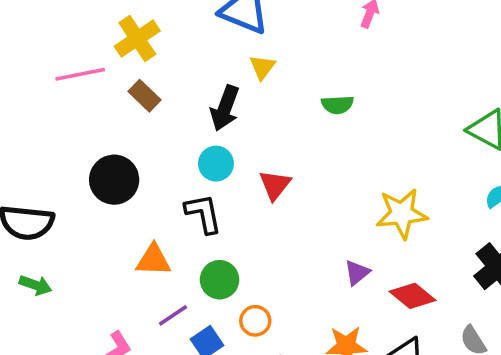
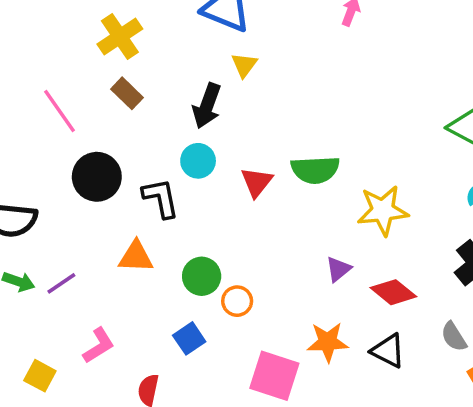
pink line: (80, 74) -> (60, 111), moved, turned 66
green semicircle: (337, 105) -> (315, 170), moved, size x1.5
black L-shape: (203, 214) -> (161, 198), moved
purple line: (173, 315) -> (61, 283), moved
orange circle: (255, 321) -> (237, 301), moved

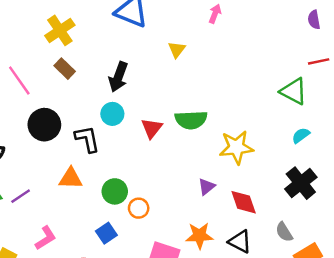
yellow triangle: (244, 65) -> (177, 49), moved
red diamond: (393, 292) -> (244, 202), turned 32

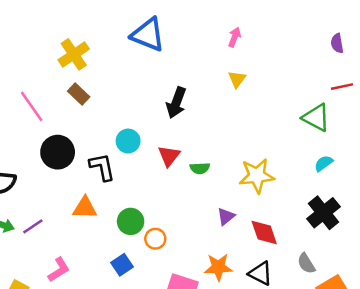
yellow triangle: (177, 49) -> (237, 79), moved
black arrow: (118, 77) -> (176, 103), moved
green semicircle: (191, 120) -> (200, 168), moved, size x0.6

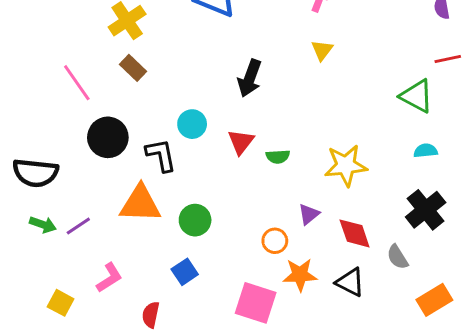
cyan semicircle: (324, 163) -> (426, 151), turned 30
orange triangle: (85, 208) -> (140, 204), size x1.4
orange circle: (155, 239) -> (275, 241), moved
gray semicircle: (306, 263) -> (397, 257), moved

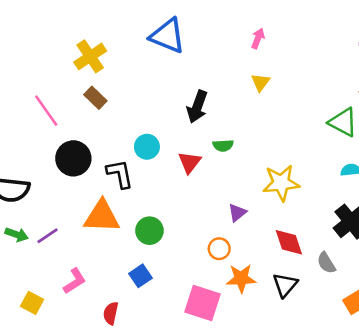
green semicircle: (278, 157) -> (223, 145), moved
purple triangle: (309, 214) -> (237, 213), moved
black triangle: (350, 282) -> (285, 285), turned 44

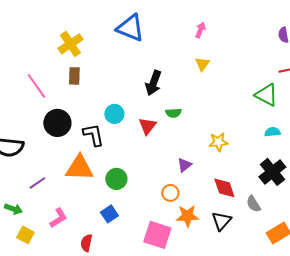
brown rectangle: (95, 98) -> (74, 76), turned 48
yellow star: (281, 183) -> (218, 142), size x0.7
green arrow: (17, 235) -> (13, 209), moved

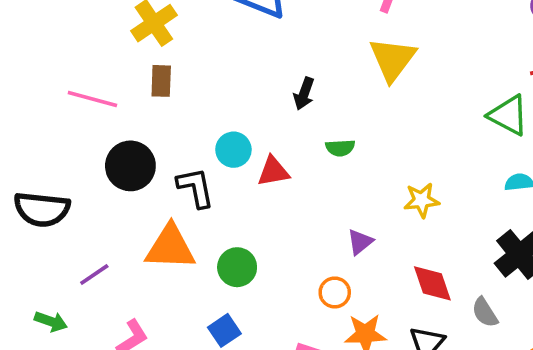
yellow triangle: (202, 64) -> (393, 59), size x1.8
black arrow: (153, 83) -> (304, 94), size x0.7
pink line: (36, 86) -> (92, 99), turned -40
red triangle: (147, 126) -> (273, 171), moved, turned 42

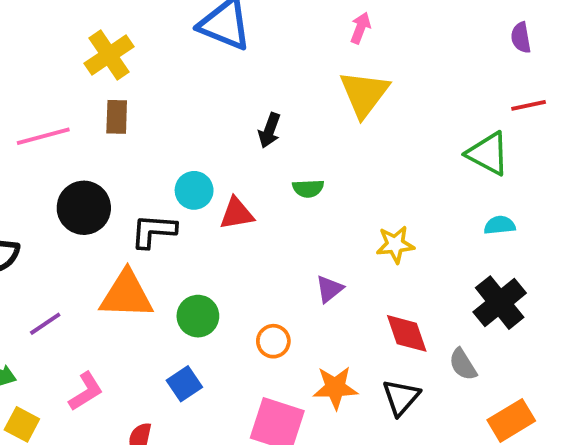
pink line: (92, 99) -> (43, 136), turned -30
black L-shape: (196, 188) -> (153, 231), turned -75
orange circle: (335, 292) -> (273, 341), moved

